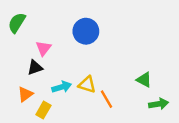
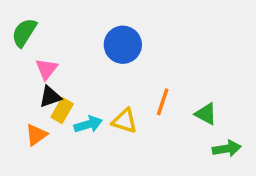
pink triangle: (43, 48) -> (47, 69), moved
orange line: (106, 99) -> (163, 102), moved, turned 48
yellow rectangle: (43, 110) -> (62, 111), moved

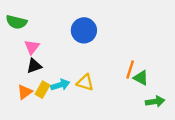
green semicircle: (24, 33) -> (16, 22), turned -108
orange line: (163, 102) -> (130, 69), moved
yellow rectangle: (62, 111) -> (42, 90), moved

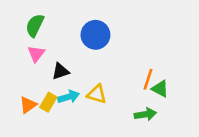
green semicircle: (16, 22) -> (35, 25), moved, turned 102
black triangle: (34, 66) -> (60, 71), moved
green arrow: (155, 101) -> (145, 114), moved

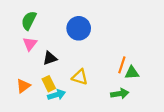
green triangle: (160, 89) -> (132, 73), turned -32
cyan arrow: (69, 97) -> (57, 95), moved
yellow rectangle: (48, 102) -> (49, 84), moved, turned -56

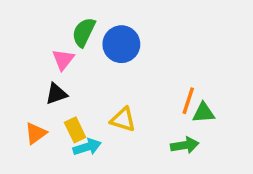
green semicircle: (29, 21) -> (84, 32), moved
pink triangle: (30, 44) -> (63, 60), moved
black triangle: (50, 58) -> (56, 94), moved

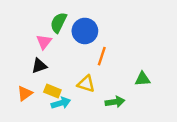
orange line: (188, 101) -> (102, 56), moved
yellow rectangle: (75, 130) -> (52, 91), turned -42
green arrow: (185, 145) -> (115, 102), moved

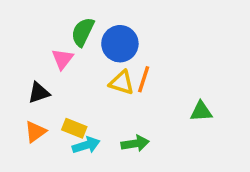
black triangle: (39, 66) -> (39, 93), moved
yellow triangle: (86, 84) -> (122, 83), moved
green arrow: (115, 102) -> (135, 144), moved

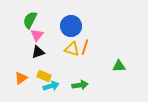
green semicircle: (83, 32) -> (30, 20), moved
black triangle: (39, 93) -> (38, 52), moved

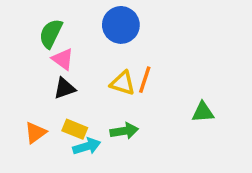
blue circle: (71, 26) -> (121, 25), moved
pink triangle: (37, 35) -> (63, 59), turned -32
green arrow: (80, 85) -> (124, 131), moved

